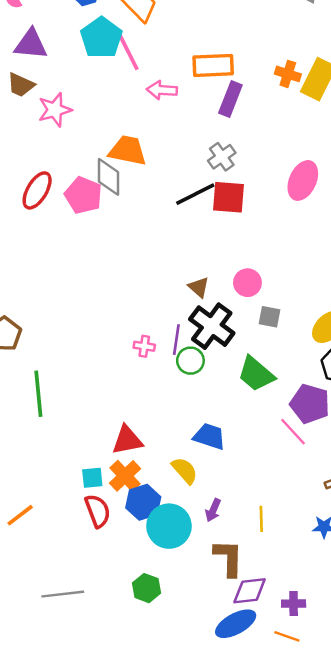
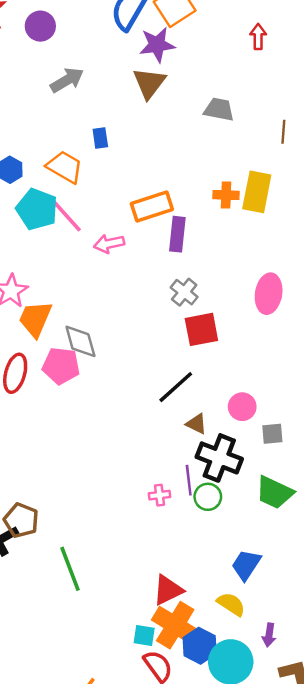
orange trapezoid: (128, 151) -> (35, 319), moved, turned -63
black line: (195, 194) -> (176, 387), moved
blue trapezoid: (209, 436) -> (246, 565), turned -60
orange cross: (125, 476) -> (175, 625), size x1.4
cyan square: (92, 478) -> (144, 635), turned 30

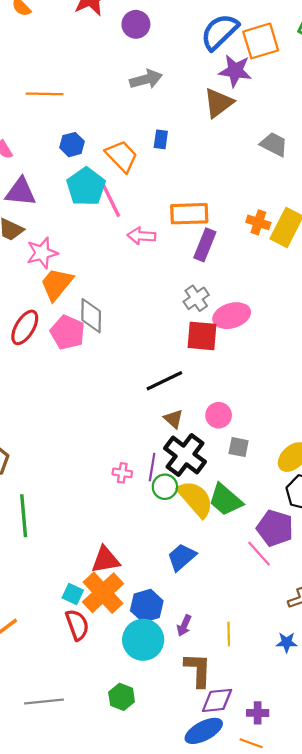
pink ellipse: (269, 294) -> (232, 316), moved, turned 48
yellow semicircle: (231, 604) -> (196, 499), moved, size x1.5
blue hexagon: (200, 646) -> (147, 606), moved

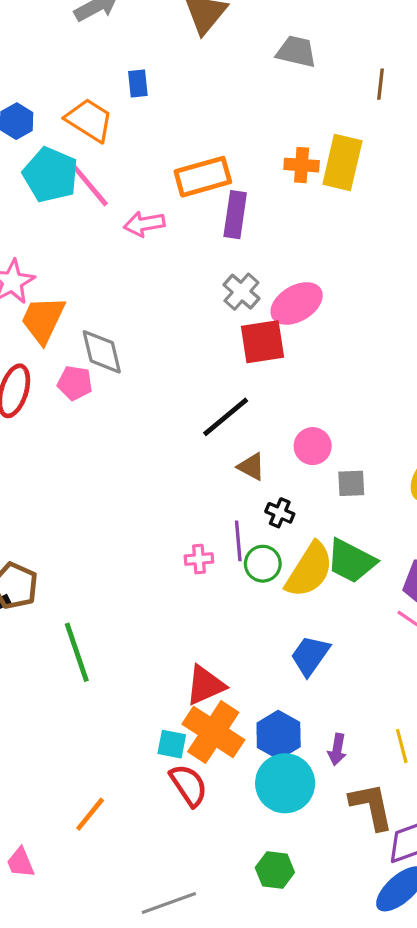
pink pentagon: (68, 332) -> (75, 383), size x0.7
black cross: (185, 455) -> (280, 513), size x0.5
yellow semicircle: (196, 499) -> (309, 570), turned 87

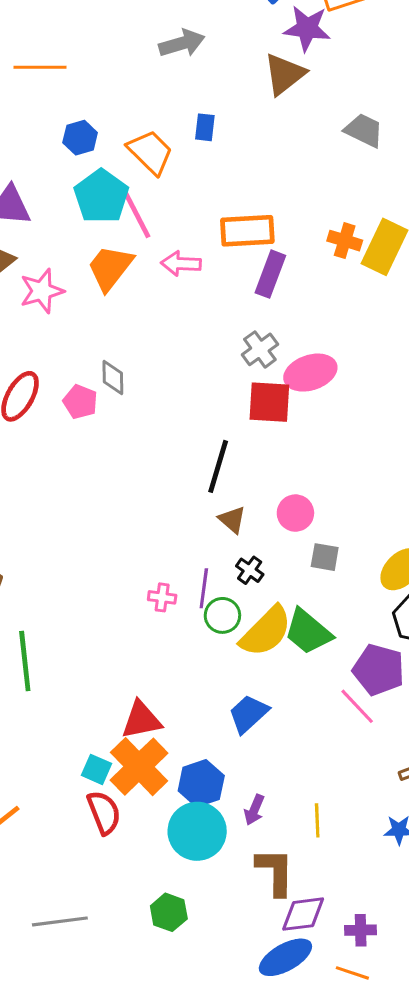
orange trapezoid: (43, 320) -> (110, 268), moved
gray diamond: (102, 352) -> (113, 377), size x0.7
black line: (226, 417) -> (218, 466), turned -46

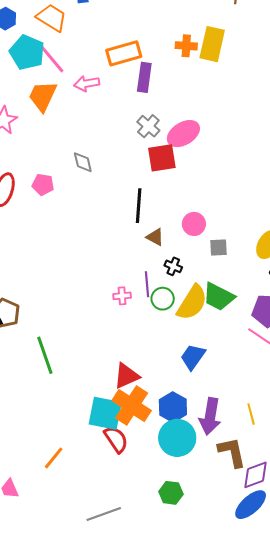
gray diamond: (113, 377) -> (83, 162), moved
cyan square: (97, 769) -> (105, 413), size x1.8
purple arrow: (254, 810) -> (210, 416), size x1.8

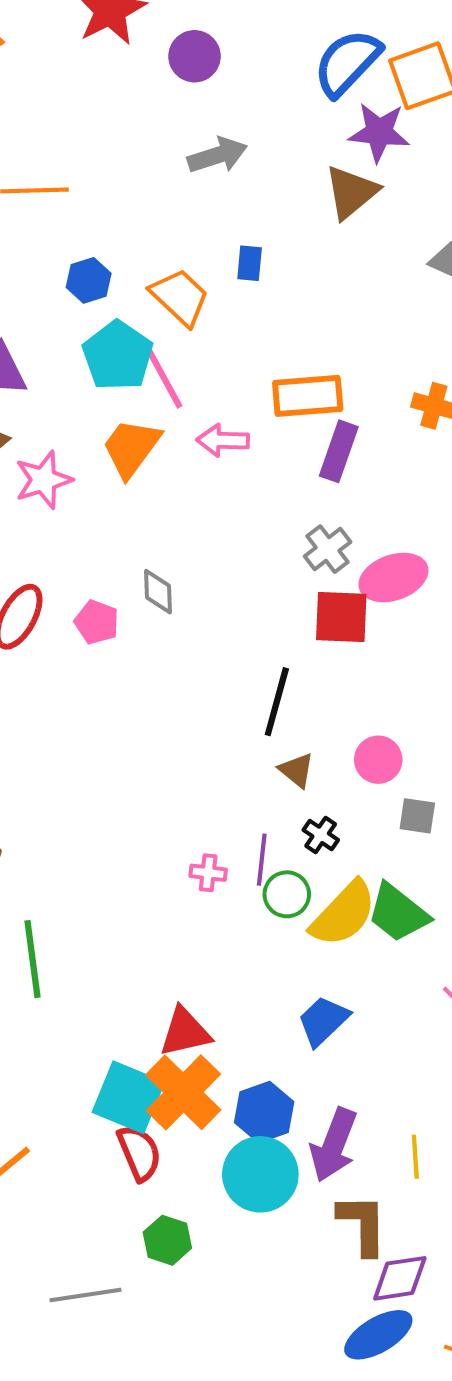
gray diamond: (83, 162) -> (158, 592), moved
green hexagon: (171, 493) -> (167, 1240), moved

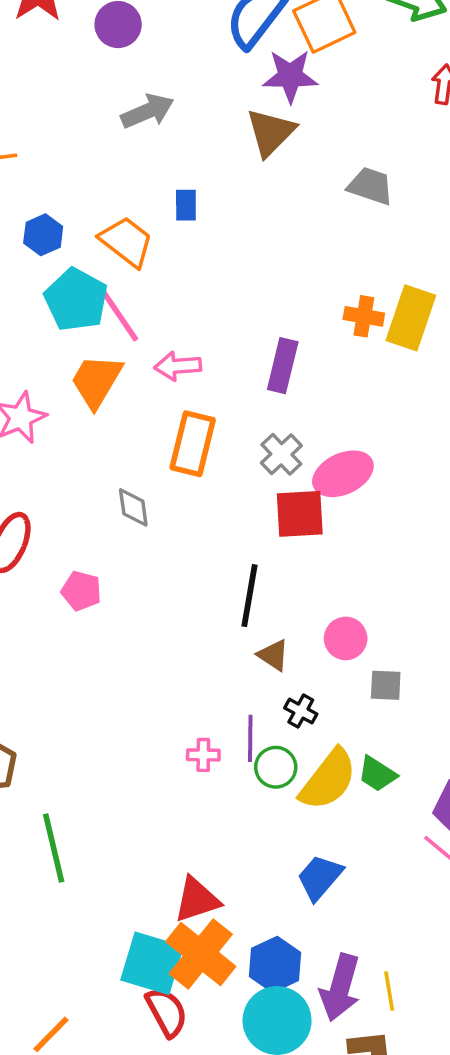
orange rectangle: (308, 396) -> (193, 444), moved, turned -66
pink pentagon: (97, 622) -> (81, 591), moved
green trapezoid: (398, 913) -> (377, 774), size x0.7
yellow line: (415, 1157) -> (389, 991), moved

